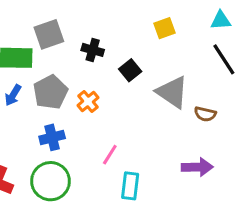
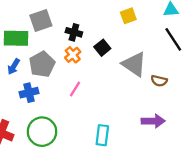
orange cross: (88, 102) -> (73, 55), moved
blue cross: (52, 137) -> (29, 93), moved
pink line: (110, 155) -> (75, 89), moved

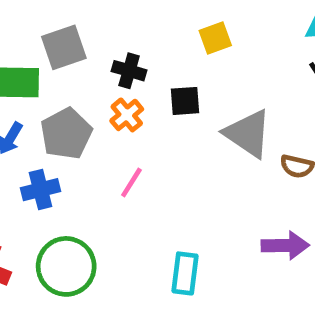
yellow square: (128, 16) -> (215, 38), moved
black square: (102, 48) -> (185, 101), turned 35

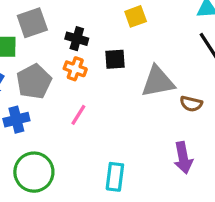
orange cross: (127, 115) -> (75, 69), turned -30
gray triangle: (248, 134) -> (158, 82), turned -45
purple arrow: (285, 245) -> (183, 158), turned 80

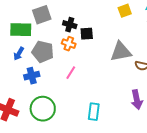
yellow square: (136, 16) -> (125, 11), moved
black square: (115, 59) -> (87, 34), moved
gray pentagon: (34, 82) -> (43, 52), turned -30

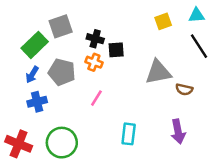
green rectangle: (21, 30) -> (35, 45), turned -45
blue cross: (32, 76) -> (37, 102), moved
cyan rectangle: (94, 112) -> (129, 134), moved

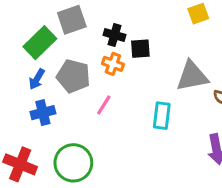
pink line: (96, 98) -> (104, 105), moved
cyan rectangle: (129, 134) -> (162, 116), moved

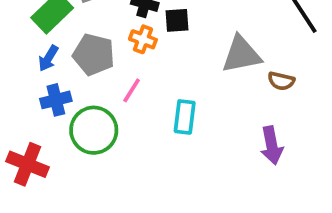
cyan rectangle: (162, 116) -> (185, 117), moved
green circle: (73, 163) -> (94, 130), moved

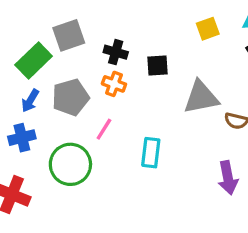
black square: (177, 20) -> (158, 66), moved
gray pentagon: (94, 54) -> (70, 97), turned -30
blue cross: (56, 100) -> (22, 138), moved

